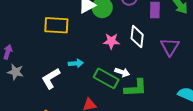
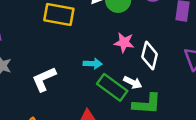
white diamond: (137, 37) -> (150, 56), moved
cyan arrow: (76, 63) -> (93, 64), moved

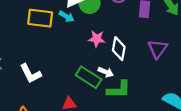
cyan arrow: (93, 64) -> (67, 16), moved, turned 32
white L-shape: (44, 79) -> (31, 73), turned -90

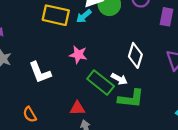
cyan arrow: (67, 16) -> (84, 16), turned 104
pink star: (97, 39) -> (78, 55), moved

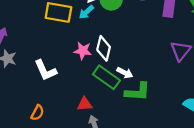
white diamond: (135, 55) -> (104, 48), moved
orange semicircle: (30, 114) -> (37, 113), turned -119

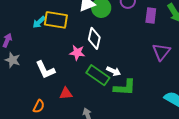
cyan arrow: (86, 12) -> (39, 22), moved
white diamond: (104, 48) -> (94, 38), moved
red triangle: (85, 104) -> (66, 93), moved

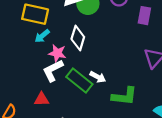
cyan arrow: (39, 22) -> (42, 36), moved
white L-shape: (45, 70) -> (53, 70), moved, turned 85
green L-shape: (125, 87) -> (124, 96), moved

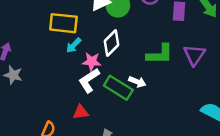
white diamond: (78, 38) -> (112, 43), turned 35
green L-shape: (124, 96) -> (160, 54), moved

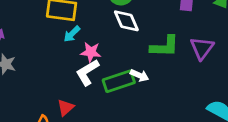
white diamond: (112, 43) -> (126, 21), moved, turned -70
green rectangle: (118, 88) -> (119, 81), turned -52
red triangle: (81, 112) -> (66, 108), moved, turned -35

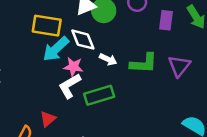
white diamond: (126, 21) -> (83, 40), moved
cyan arrow: (72, 34) -> (56, 49), size x1.6
white arrow: (139, 75) -> (108, 59), moved

